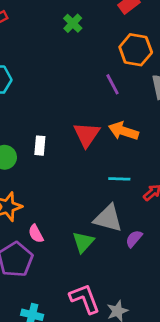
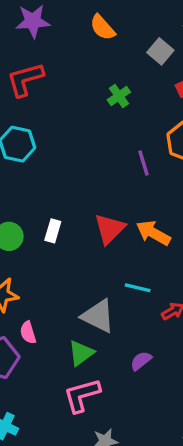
purple line: (113, 84) -> (143, 163), moved
gray triangle: (108, 218) -> (98, 316), moved
pink L-shape: (85, 299) -> (82, 395), moved, turned -96

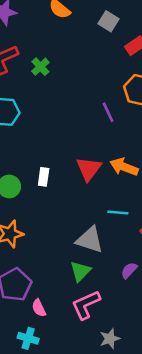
green cross: (119, 96) -> (40, 67), moved
pink semicircle: (28, 332) -> (39, 308), moved

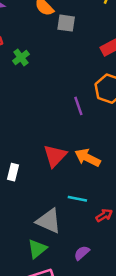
gray square: (109, 21) -> (66, 23), moved, turned -30
white rectangle: (44, 177) -> (13, 172), moved

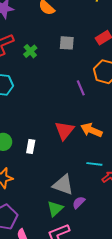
gray square: (66, 23) -> (67, 43), moved
cyan line: (77, 199) -> (94, 164), moved
purple semicircle: (82, 253) -> (79, 202), moved

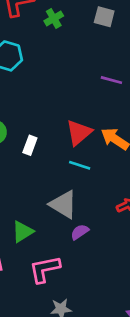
purple line: (81, 88) -> (111, 80), turned -63
cyan line: (94, 164) -> (80, 165), moved
green triangle: (55, 209) -> (23, 232), moved

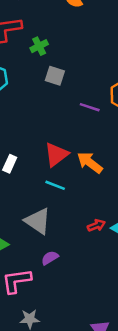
gray square: (104, 17) -> (55, 76), moved
purple semicircle: (80, 232) -> (50, 258), moved

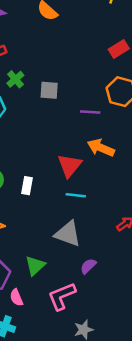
green cross: (39, 46) -> (15, 79), moved
orange arrow: (90, 163) -> (101, 148), moved

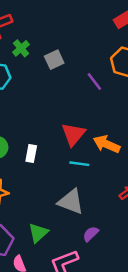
gray square: (49, 90) -> (54, 60), turned -30
purple line: (90, 112) -> (94, 82), turned 48
orange arrow: (101, 148) -> (107, 144), moved

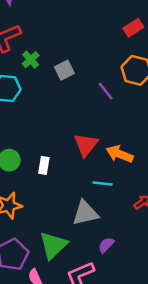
cyan line: (79, 164) -> (102, 183), moved
gray triangle: (71, 202) -> (85, 213), turned -32
green triangle: (38, 233) -> (53, 245), size x1.4

